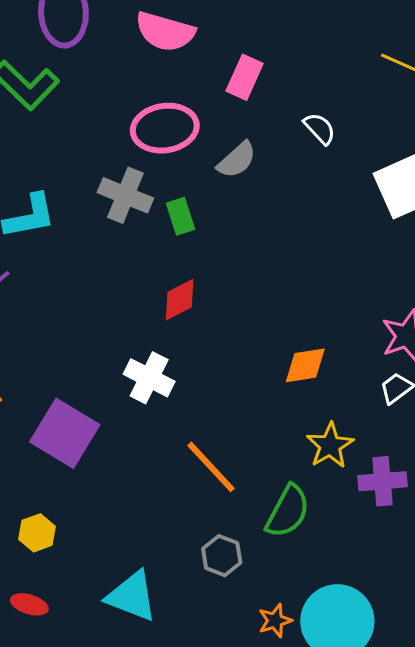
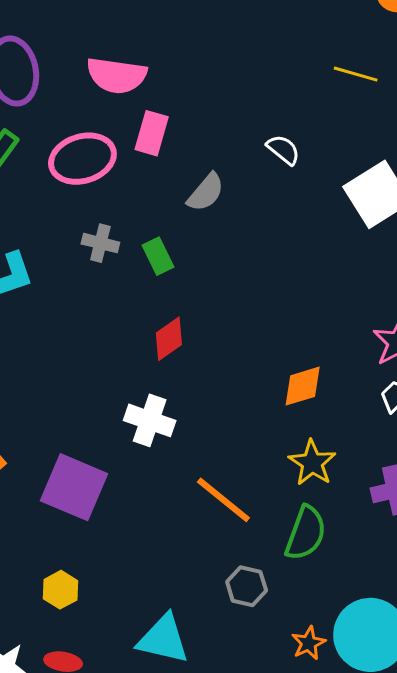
pink rectangle: (245, 77) -> (152, 133), moved
pink ellipse: (165, 128) -> (82, 159), moved
gray cross: (125, 195) -> (100, 243), size x0.7
yellow star: (330, 445) -> (312, 463), moved

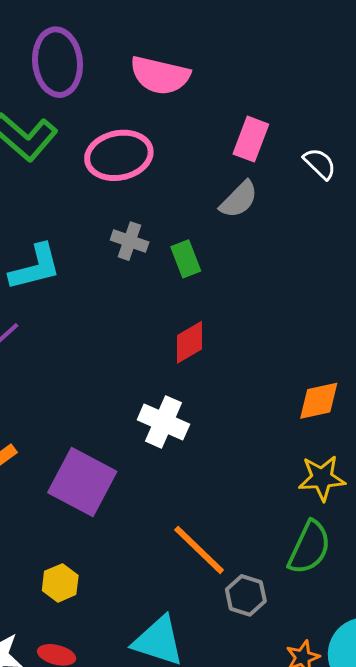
pink rectangle: (152, 133) -> (251, 139), moved
yellow star: (312, 463) -> (322, 478), turned 30
orange line: (223, 500) -> (199, 550), moved

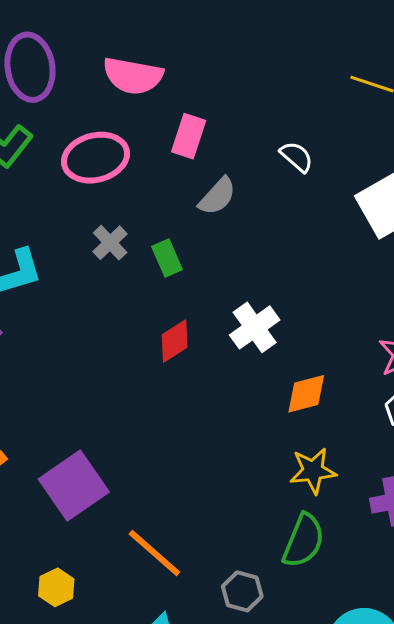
pink rectangle: (251, 139) -> (189, 136), moved
gray cross: (130, 241) -> (110, 243), turned 30
white cross: (163, 422) -> (255, 327), moved, turned 33
purple square: (82, 482) -> (74, 485), turned 30
orange line: (199, 550) -> (154, 553), moved

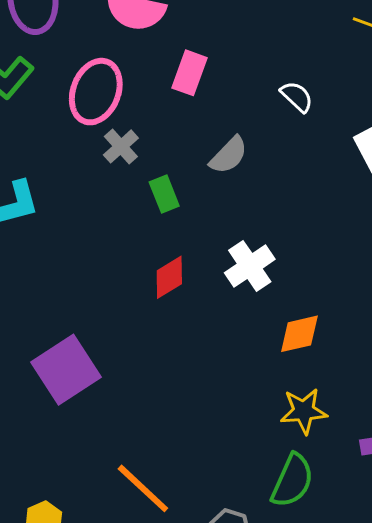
pink ellipse: (96, 158) -> (96, 92), turned -56
gray semicircle: (217, 196) -> (229, 155), moved
gray cross: (110, 243) -> (121, 146), moved
purple square: (74, 485) -> (66, 370), moved

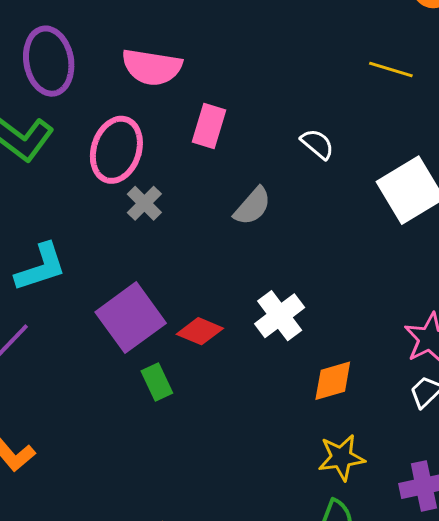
green rectangle: (164, 194) -> (157, 382), moved
red diamond: (169, 277) -> (200, 331), turned 57
purple square: (66, 370) -> (131, 318), moved

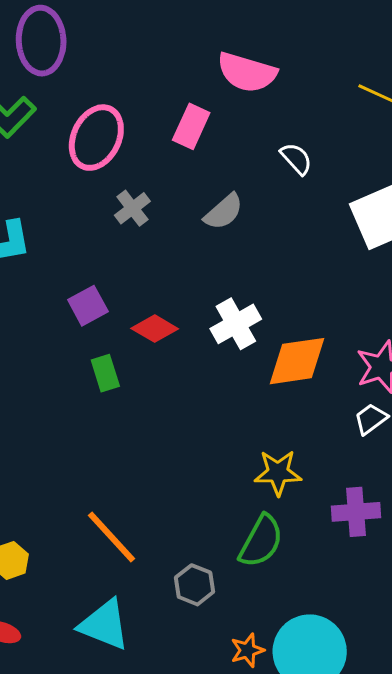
pink semicircle: (152, 67) -> (247, 72), moved
gray cross: (144, 203) -> (132, 208), moved
purple square: (131, 318) -> (88, 306), size x0.6
orange diamond: (333, 381) -> (297, 361), moved, size x1.4

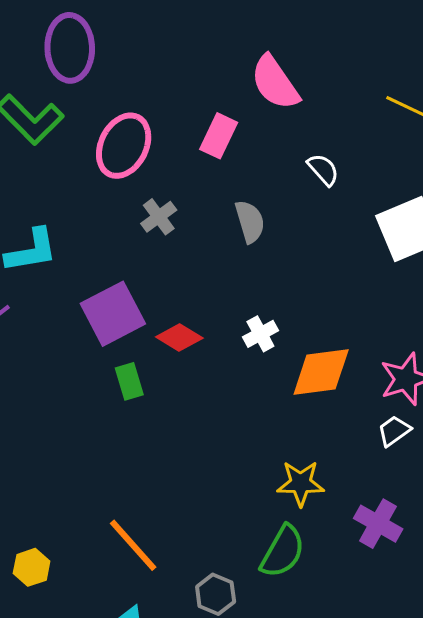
pink semicircle: (247, 72) -> (275, 83), turned 38
gray semicircle: (224, 212) -> (250, 222), turned -66
purple square: (88, 306) -> (113, 314), size x1.6
white cross: (236, 324) -> (260, 334), size x0.7
purple cross: (356, 512) -> (378, 524), turned 33

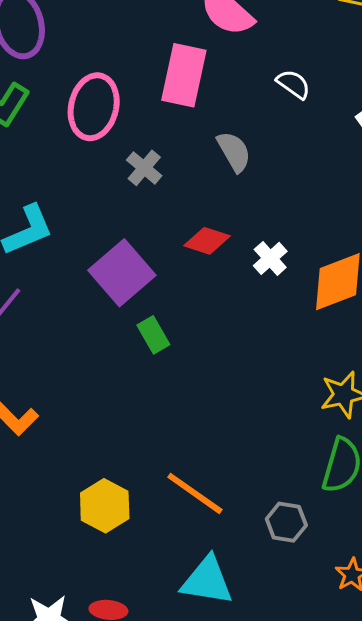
pink rectangle: (219, 136) -> (184, 75), size x1.4
red diamond: (179, 337) -> (207, 241), moved
yellow hexagon: (32, 567) -> (105, 506), moved, size x1.4

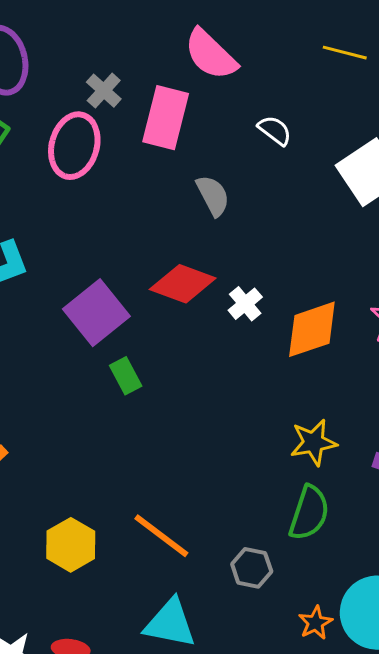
gray cross: (144, 168) -> (104, 91), moved
red diamond: (207, 241) -> (183, 284), size x1.4

